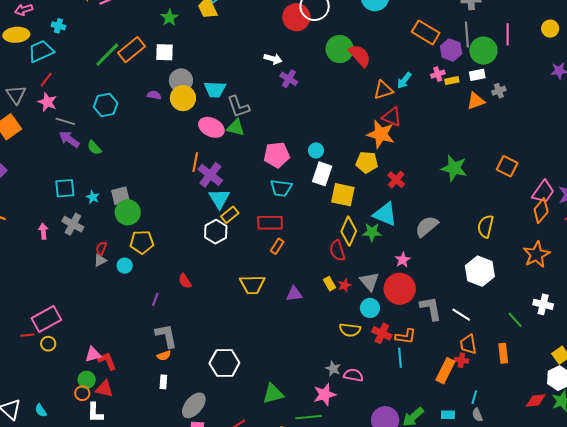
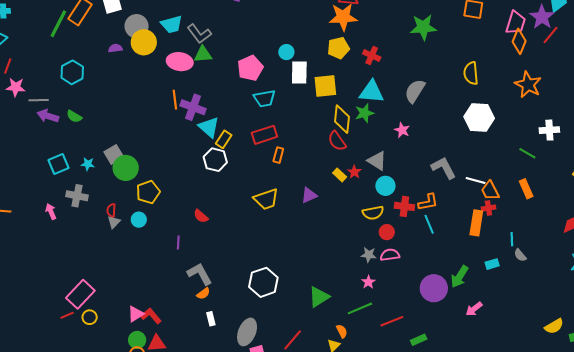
red circle: (400, 289) -> (387, 232), moved, size x0.5
white line: (461, 315) -> (476, 181), moved
pink star: (325, 394) -> (368, 282), size x0.6

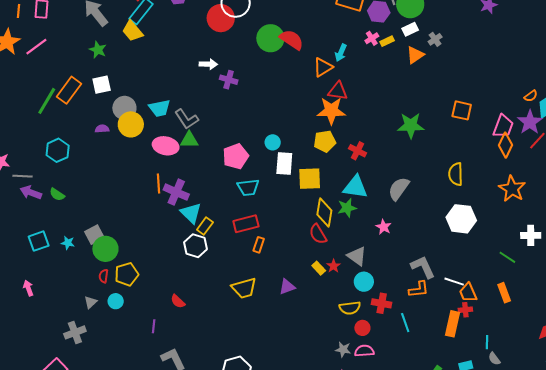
gray cross: (77, 196) -> (75, 332), moved, turned -35
orange L-shape: (428, 202) -> (419, 289), moved
red semicircle: (111, 210) -> (104, 276), moved

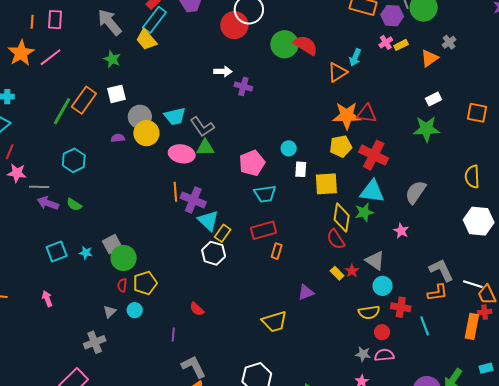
white rectangle: (410, 29) -> (434, 99), moved
red triangle: (338, 91) -> (367, 114), moved
red cross: (358, 151) -> (374, 155), size x1.6
white rectangle: (284, 164) -> (301, 169), size x0.7
yellow trapezoid: (244, 288) -> (274, 322), moved

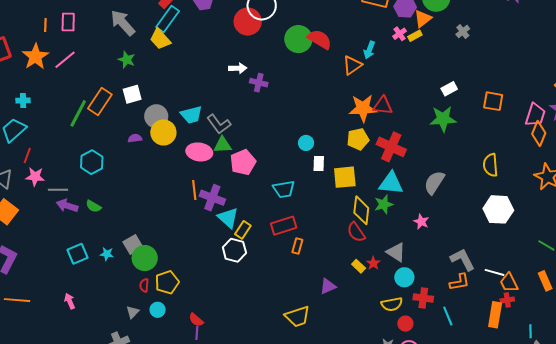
orange triangle: (430, 58) -> (423, 19), moved
pink pentagon: (252, 163) -> (243, 162), moved
red semicircle: (197, 309) -> (196, 320), moved

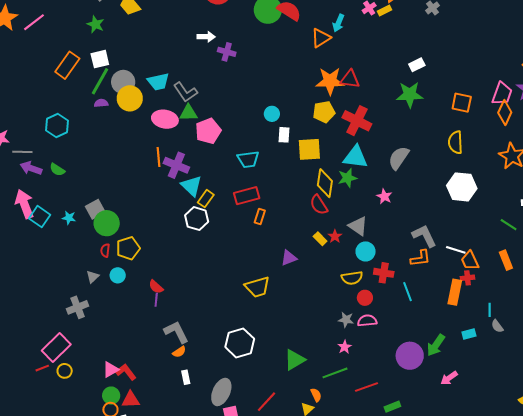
orange square: (493, 101) -> (462, 103), moved
green line: (78, 113) -> (100, 81), moved
cyan square: (78, 254) -> (40, 217), turned -35
pink arrow: (70, 301) -> (24, 204), moved, size x1.8

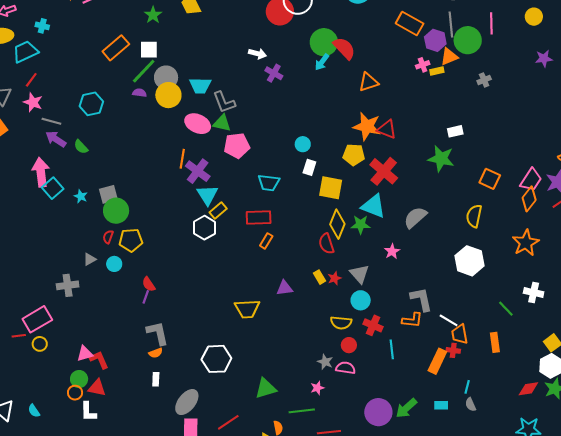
cyan arrow: (338, 23) -> (322, 62), moved

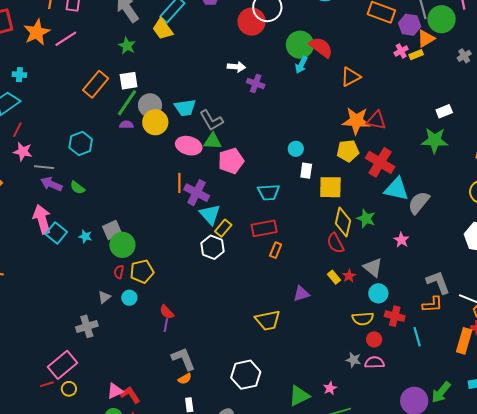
cyan triangle: (373, 206) -> (397, 189), moved
green star: (361, 225) -> (366, 219), turned 30
pink star: (317, 388) -> (330, 388), moved

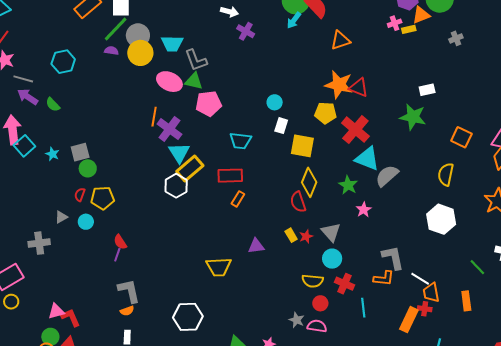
green star: (366, 219) -> (348, 185), moved
yellow rectangle: (223, 228) -> (190, 169), size x1.5
green circle: (122, 245) -> (88, 168), size x0.7

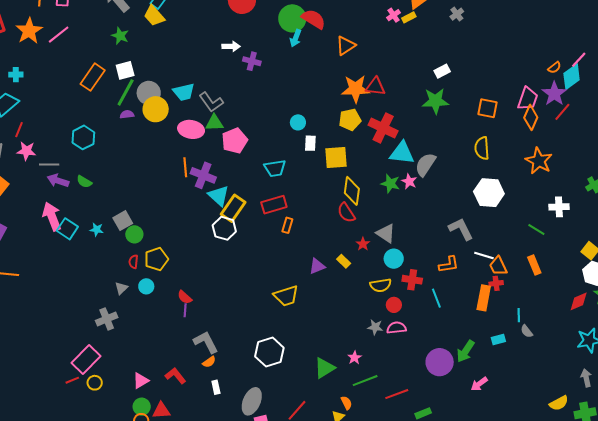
pink star: (364, 210) -> (409, 181), moved
yellow rectangle: (291, 235) -> (344, 261), moved
gray L-shape: (393, 258) -> (461, 229), moved
red L-shape: (70, 318) -> (175, 376), moved

